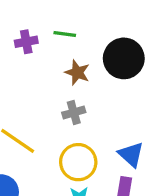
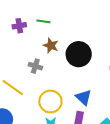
black circle: (124, 58) -> (79, 54), moved
gray cross: (74, 112) -> (35, 66), moved, turned 32

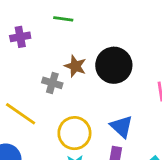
purple cross: (19, 26) -> (20, 37), moved
brown star: (51, 46) -> (75, 66), moved

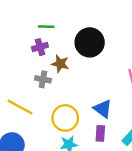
purple cross: (20, 37) -> (40, 47), moved
black circle: (114, 65) -> (90, 42), moved

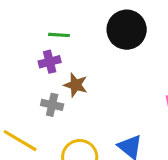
black circle: (90, 42) -> (127, 30), moved

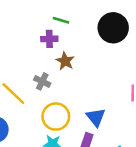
gray cross: (52, 105) -> (42, 81), moved

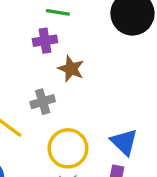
gray cross: (42, 81) -> (43, 102), turned -35

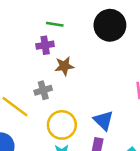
brown star: (71, 69) -> (64, 66), turned -30

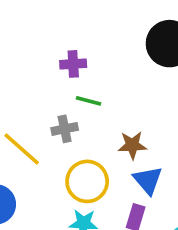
green line: (55, 24) -> (89, 101), moved
brown star: (64, 66) -> (132, 145), moved

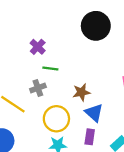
purple cross: (73, 64) -> (38, 47), turned -35

